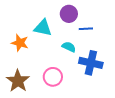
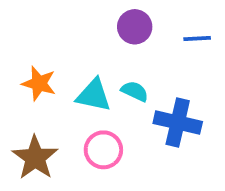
cyan triangle: (43, 28) -> (94, 95), moved
blue line: (86, 29) -> (197, 39), moved

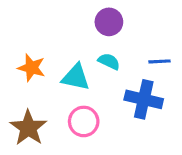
blue line: (197, 39) -> (160, 61), moved
cyan semicircle: (135, 91) -> (109, 61), moved

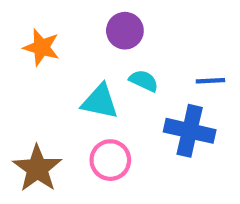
purple circle: (109, 22) -> (125, 31), moved
orange star: (32, 68) -> (41, 47), moved

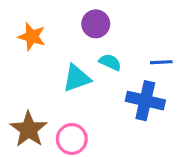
cyan triangle: (100, 102) -> (77, 78), turned -32
pink circle: (110, 160) -> (72, 139), moved

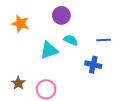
blue cross: (145, 101) -> (93, 65), size x0.7
brown star: (29, 129) -> (18, 83), size x0.6

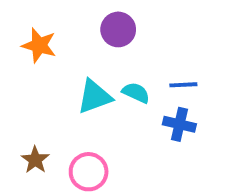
cyan semicircle: (71, 40) -> (136, 93), moved
blue line: (104, 40) -> (183, 85), moved

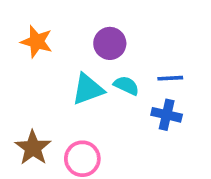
purple circle: (118, 29) -> (110, 43), moved
brown star: (35, 160) -> (33, 148), size x1.4

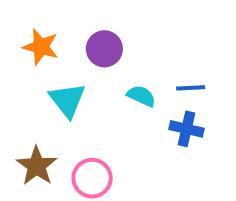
purple circle: (110, 43) -> (104, 49), moved
cyan triangle: (88, 89) -> (67, 100), moved, turned -48

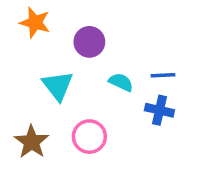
orange star: (41, 47) -> (35, 23), moved
pink circle: (92, 178) -> (89, 137), moved

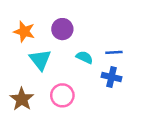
orange star: (35, 23) -> (24, 32), moved

